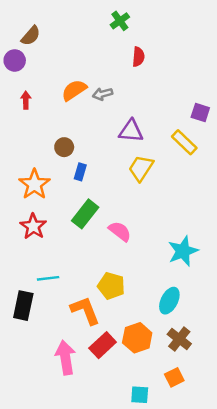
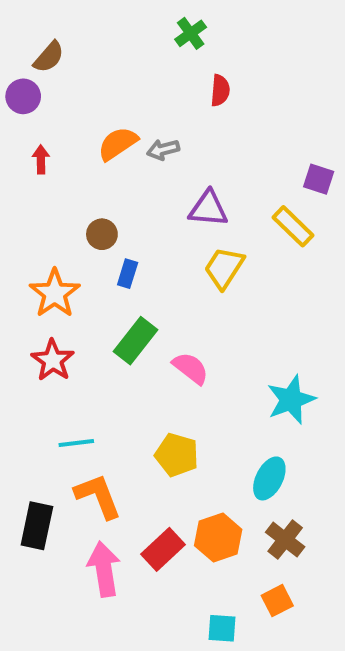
black rectangle: (23, 306) -> (37, 526), moved
orange L-shape: (85, 311) -> (98, 496), moved

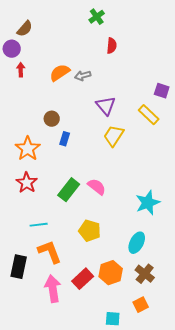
red arrow: (41, 159) -> (21, 70), moved
purple triangle: (208, 209) -> (106, 106), turned 45
green rectangle: (135, 341) -> (69, 190), moved

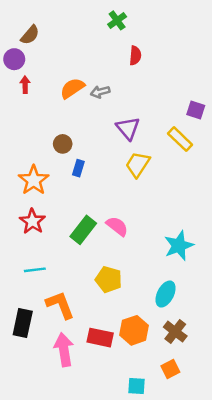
cyan line: (39, 225) -> (35, 270), moved
red rectangle: (83, 279) -> (100, 338), turned 55

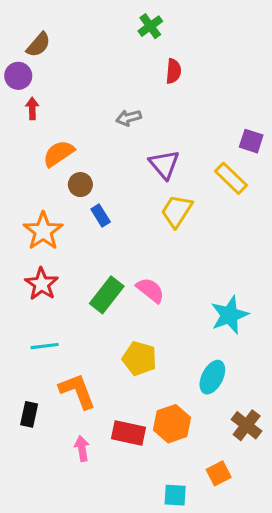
orange semicircle: (72, 88) -> (59, 153), moved
blue rectangle: (78, 168) -> (101, 216), turned -49
black rectangle: (23, 323) -> (29, 414), size x0.7
brown cross: (175, 332) -> (247, 425), moved
pink arrow: (64, 350) -> (82, 449), size x0.6

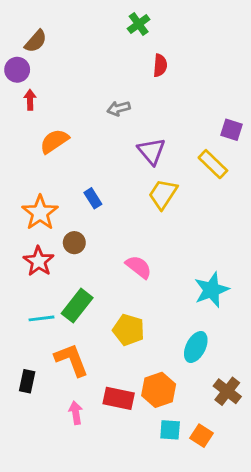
brown circle: (80, 185) -> (74, 243), moved
green rectangle: (107, 295) -> (77, 306), moved
orange square: (219, 473) -> (201, 436), turned -30
cyan square: (175, 495) -> (170, 430), moved

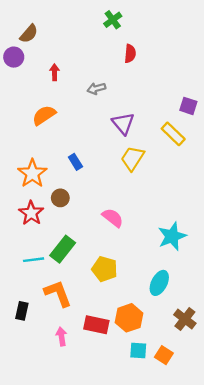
red arrow: (30, 100) -> (54, 72), moved

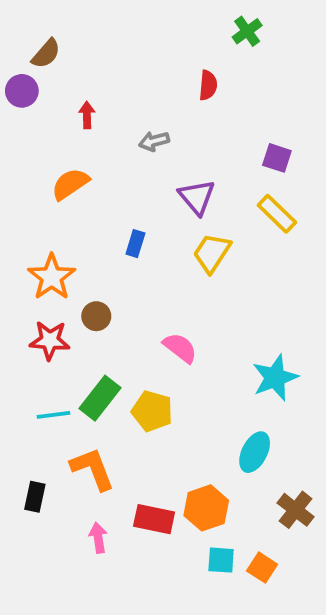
green cross: (113, 20) -> (247, 31), moved
purple square: (188, 106) -> (277, 158), moved
blue rectangle: (75, 162) -> (135, 244), moved, turned 49
red star: (31, 213) -> (50, 340), turned -30
yellow pentagon: (105, 269) -> (152, 411), moved

